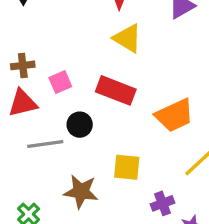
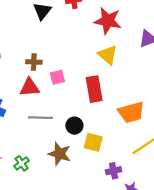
red rectangle: (116, 90) -> (94, 89), turned 50
black circle: (80, 125) -> (74, 126), moved

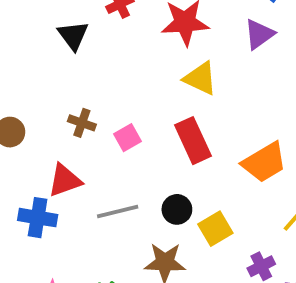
brown cross: (34, 62) -> (82, 123), turned 32
red triangle: (30, 87) -> (65, 180), moved
yellow square: (93, 142) -> (215, 229), turned -30

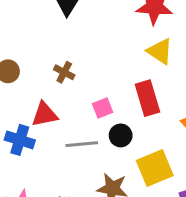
pink square: (128, 138) -> (103, 108), moved
black circle: (177, 209) -> (121, 135), moved
yellow square: (215, 229) -> (155, 168), size x1.4

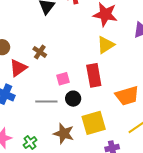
yellow triangle: (160, 51) -> (106, 45), turned 48
red triangle: (45, 114) -> (18, 68), moved, turned -30

